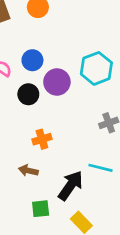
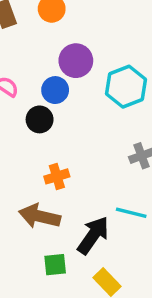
blue circle: (32, 60) -> (55, 90), moved
purple circle: (57, 82) -> (76, 61), moved
brown arrow: (28, 171) -> (40, 216), size x1.6

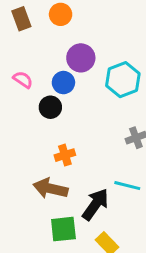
green square: (55, 265) -> (63, 229), size x1.4

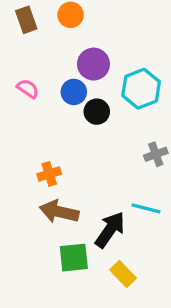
black circle: (50, 107) -> (97, 112), moved
orange cross: (65, 155) -> (49, 174), moved

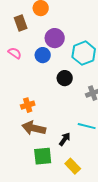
brown rectangle: (26, 20) -> (21, 23), moved
black circle: (97, 112) -> (65, 78), moved
black arrow: (110, 230) -> (65, 139), size x0.6

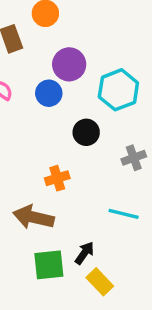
orange cross: (28, 105) -> (57, 178), moved
black arrow: (65, 139) -> (84, 253), moved

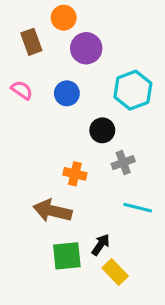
purple circle: (69, 64) -> (86, 48), moved
gray cross: (134, 158) -> (123, 163), moved
orange cross: (57, 178) -> (75, 174), turned 30

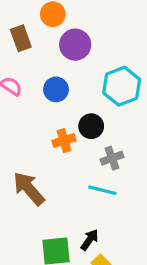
orange cross: (75, 174) -> (64, 141), moved, turned -30
cyan line: (138, 208) -> (102, 190), moved
brown arrow: (52, 211) -> (29, 189), moved, turned 36

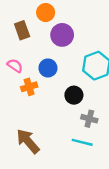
orange cross: (64, 141) -> (29, 87), moved
gray cross: (112, 158) -> (89, 119), turned 35

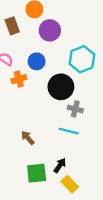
black circle: (74, 95) -> (61, 87), size x1.5
brown arrow: (28, 141) -> (28, 138), moved, size x0.6

